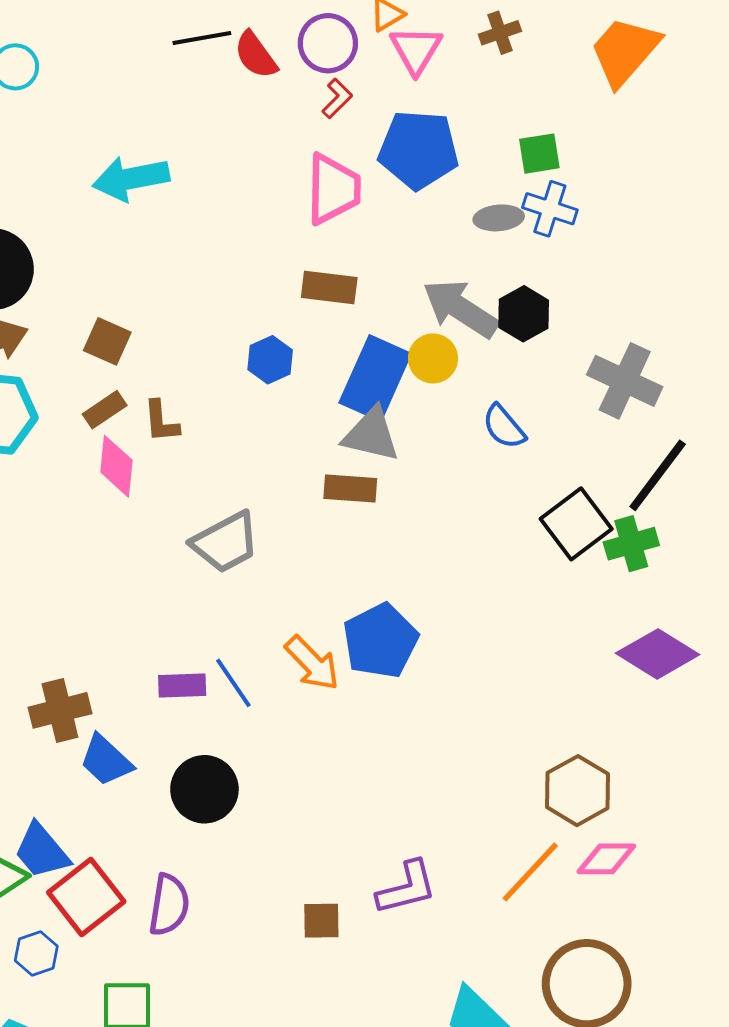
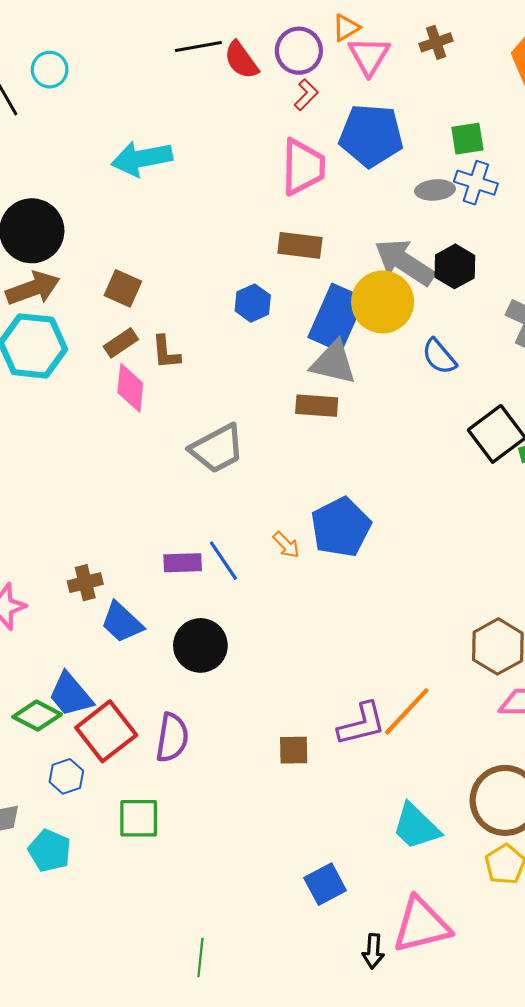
yellow circle: (433, 358) -> (383, 302), size x1.6
orange arrow: (312, 663) -> (286, 545), size x0.6
brown cross: (60, 710) -> (85, 583), size x0.7
orange line: (530, 872) -> (407, 711), moved

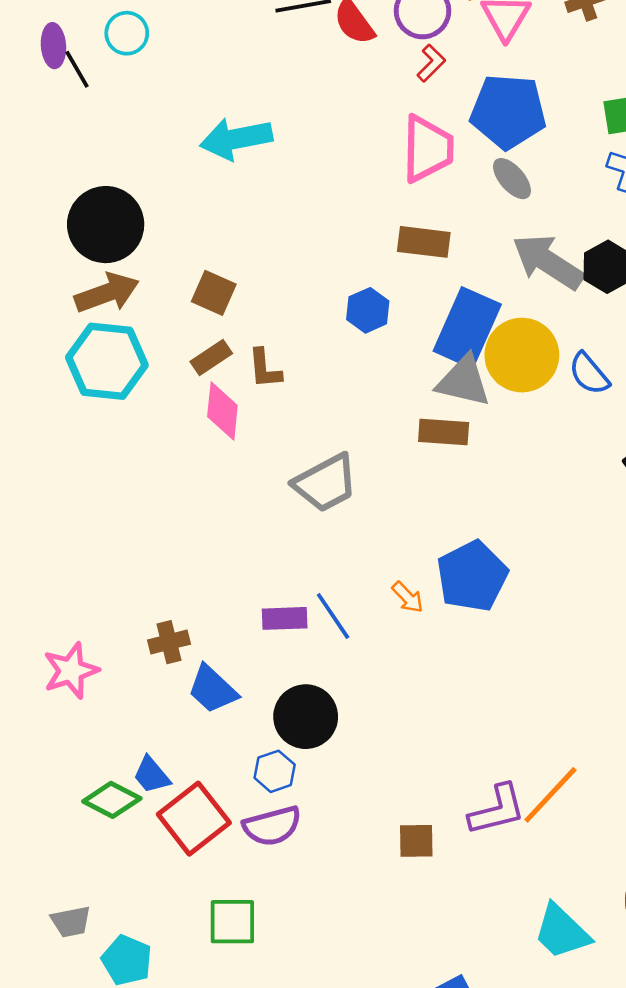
gray ellipse: (435, 190) -> (512, 179), moved, turned 54
yellow circle: (383, 302) -> (522, 355), moved
blue trapezoid: (71, 695) -> (152, 775), size x0.7
purple semicircle: (172, 738) -> (272, 826), turned 66
blue hexagon: (66, 776) -> (275, 771), moved

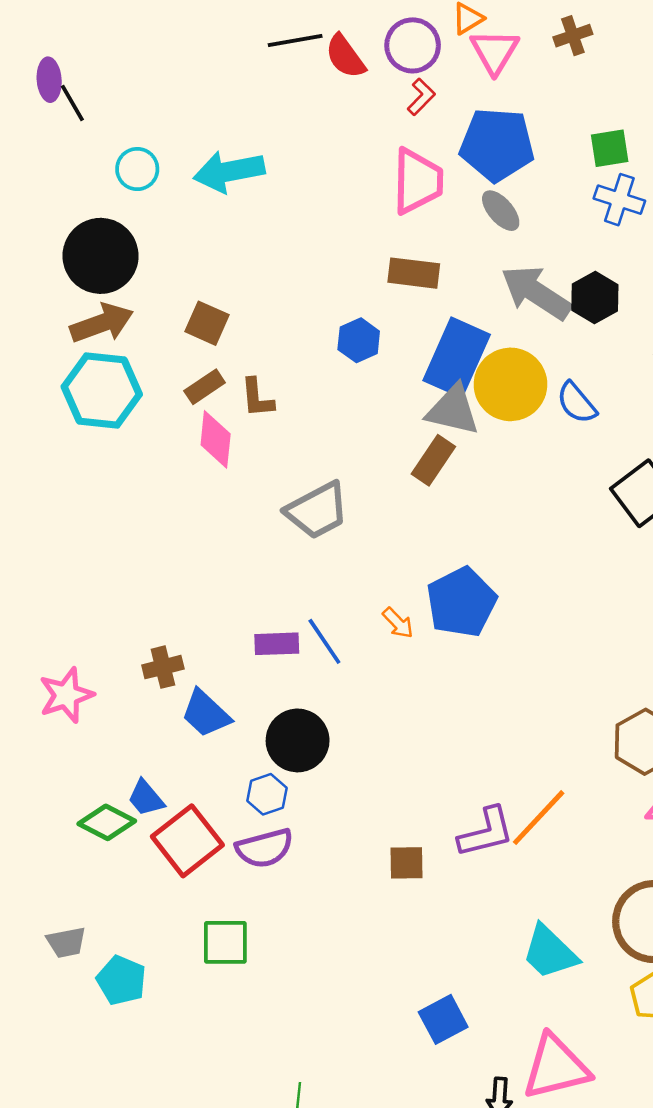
cyan circle: (127, 33) -> (137, 169), moved
brown rectangle: (444, 432) -> (433, 460), turned -60

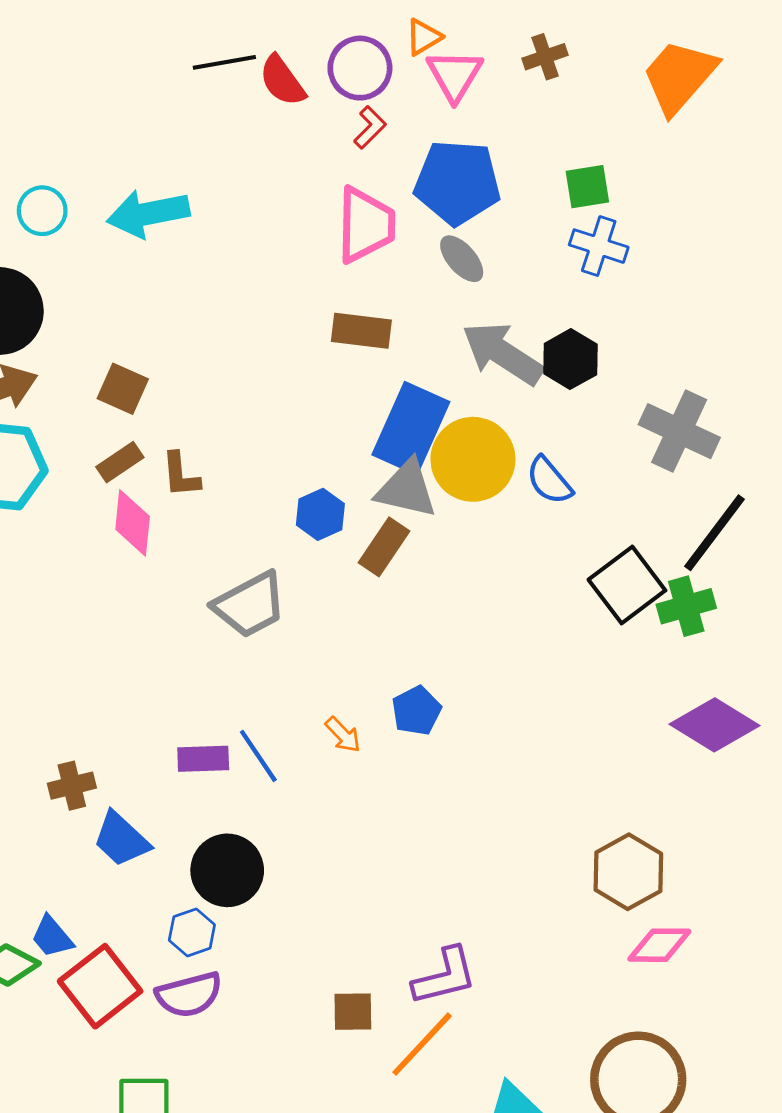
blue hexagon: (359, 340) -> (320, 514), moved
blue pentagon: (462, 602) -> (416, 711), size x0.6
orange line: (539, 818) -> (422, 1044), moved

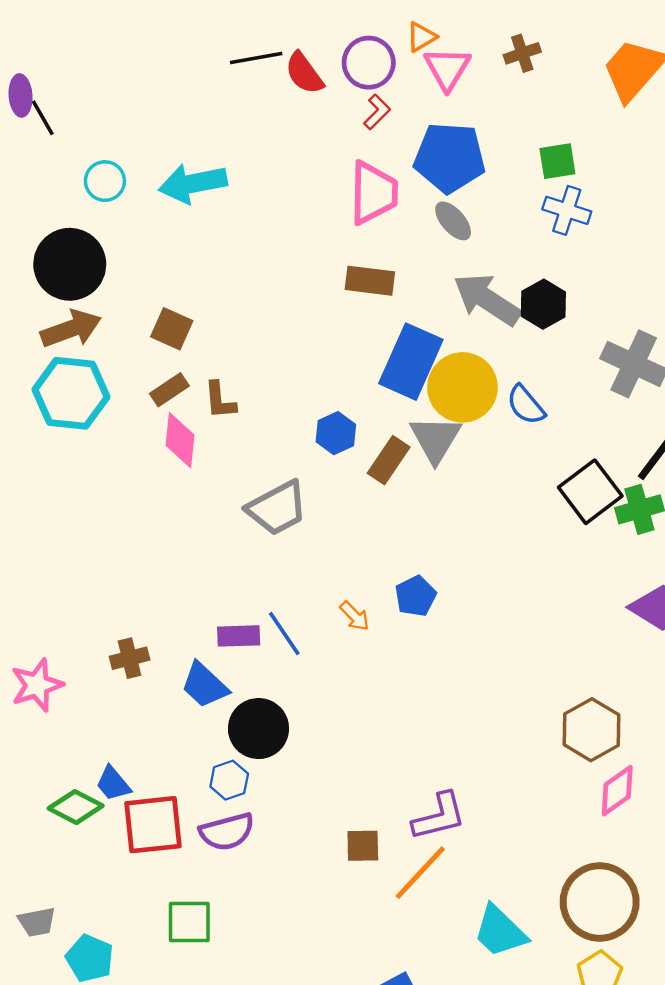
gray triangle: (407, 489) -> (436, 439), moved, turned 48
blue trapezoid: (121, 839) -> (205, 685), moved
pink diamond: (659, 945) -> (617, 791), turned -36
red square: (100, 986) -> (153, 825), turned 32

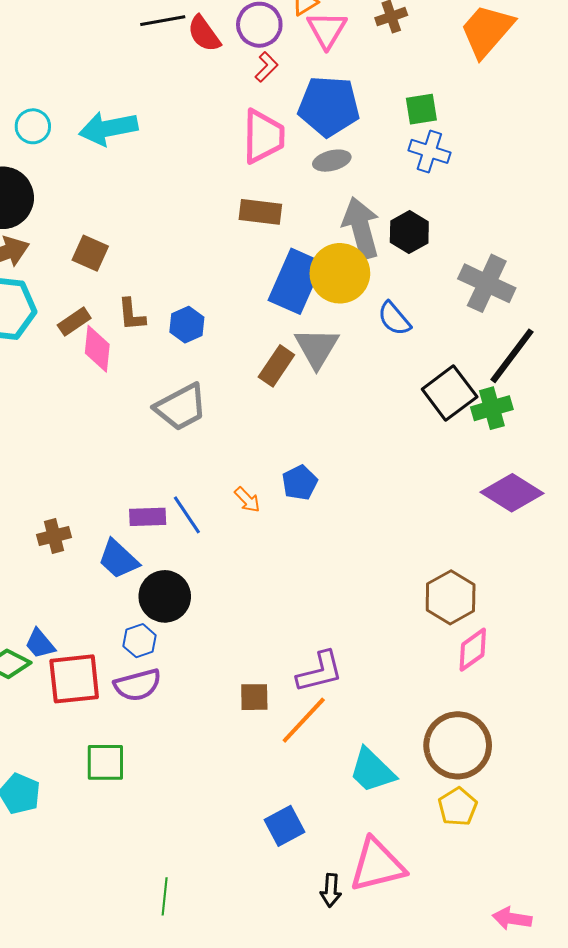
gray ellipse: (453, 221) -> (332, 161), turned -63
gray arrow: (487, 299) -> (361, 228), turned 42
yellow circle: (462, 387) -> (340, 273), moved
brown rectangle: (169, 390) -> (74, 322), moved
blue hexagon: (336, 433) -> (187, 325), moved

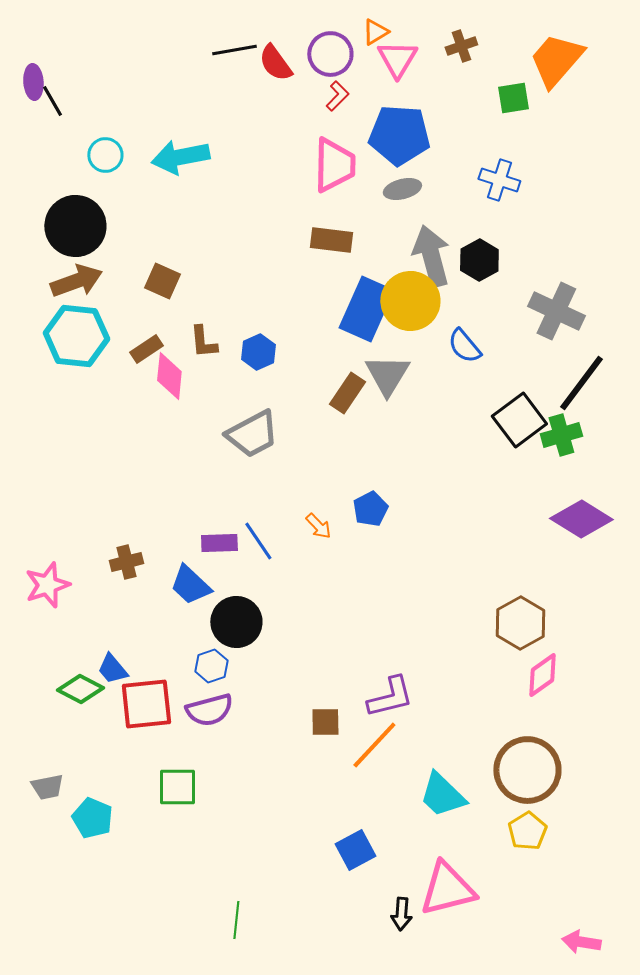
green square: (421, 109) -> (513, 98), moved

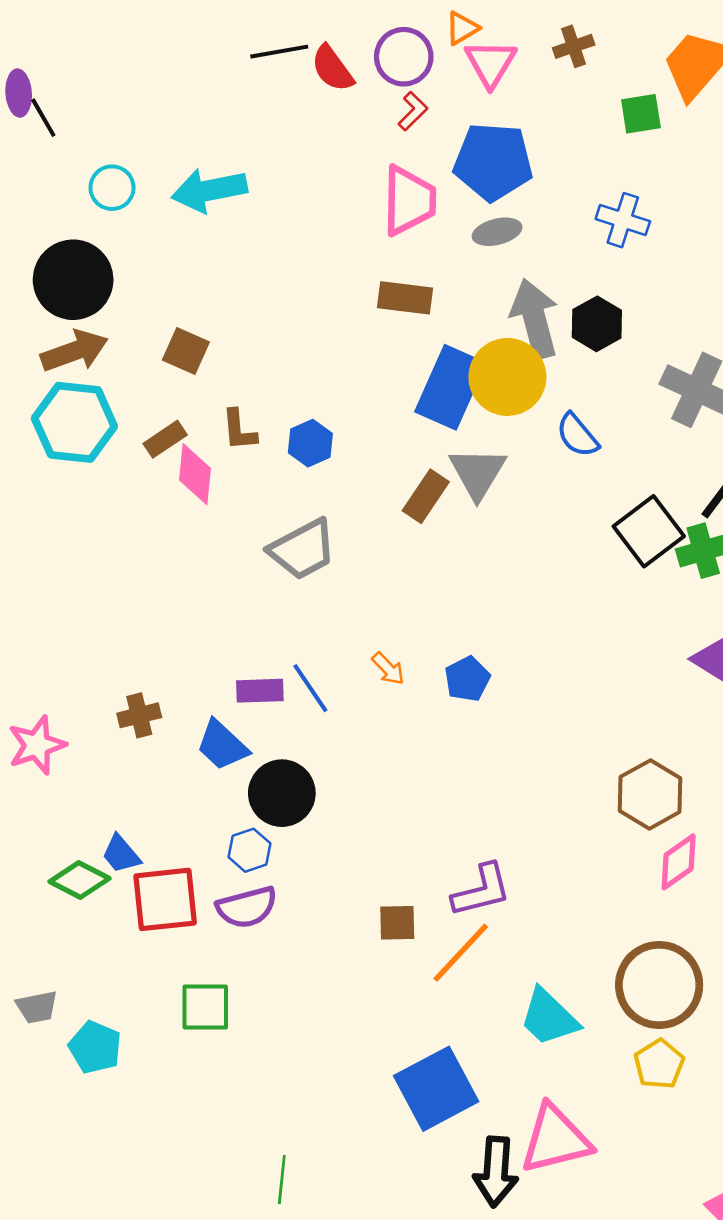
blue pentagon: (370, 509) -> (467, 679), moved
blue square: (355, 850) -> (436, 1089), size x1.6
black arrow: (401, 914) -> (496, 1172), size x1.6

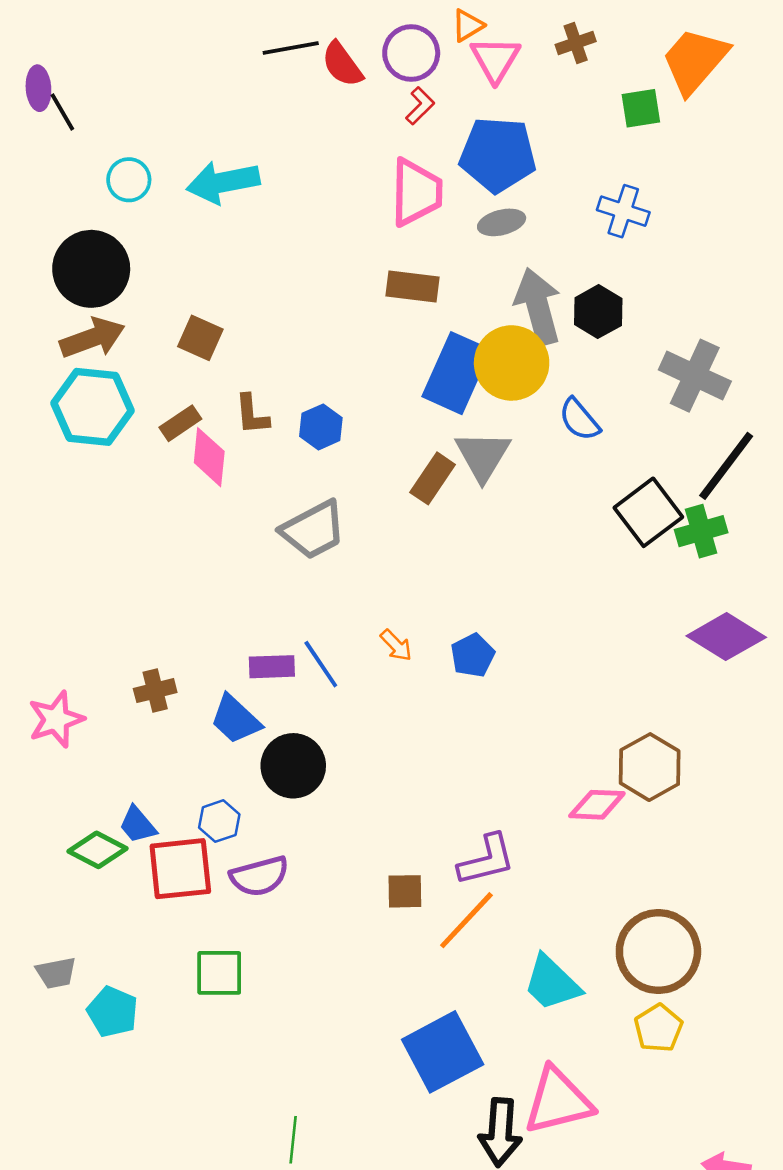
blue hexagon: (249, 850) -> (219, 821), moved
pink diamond: (679, 862) -> (597, 805), moved, turned 38

